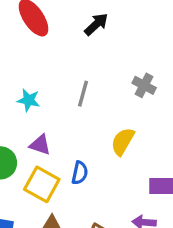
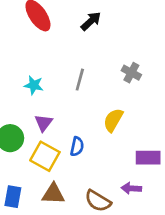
purple triangle: (40, 145) -> (44, 123), turned 48

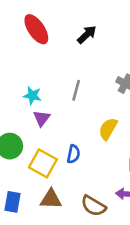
purple triangle: (44, 123) -> (42, 118), moved

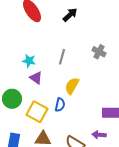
purple triangle: (42, 118) -> (36, 78), turned -32
yellow semicircle: (108, 129) -> (72, 86), moved

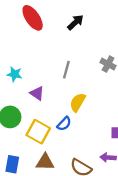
cyan star: (29, 61) -> (15, 74), moved
blue semicircle: (60, 105) -> (64, 124), turned 32

